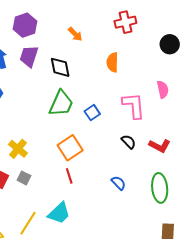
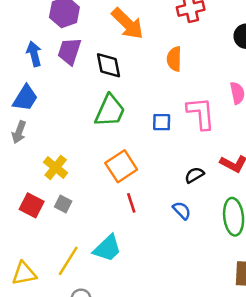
orange arrow: (75, 34) -> (128, 24), size x1.8
blue square: (92, 113) -> (162, 122), moved, turned 35
black semicircle: (129, 142) -> (194, 175), moved, turned -77
red line: (69, 176) -> (131, 203), moved

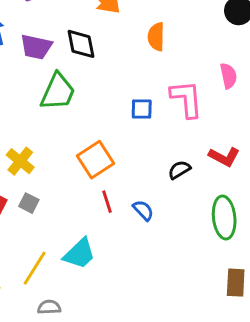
purple trapezoid: (69, 51) -> (36, 47), moved, turned -96
green trapezoid: (110, 111) -> (58, 92), moved
blue semicircle: (182, 210) -> (143, 210), moved

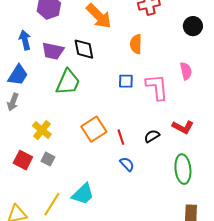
blue square: (142, 109) -> (126, 81), moved
red line: (107, 202) -> (121, 137), moved

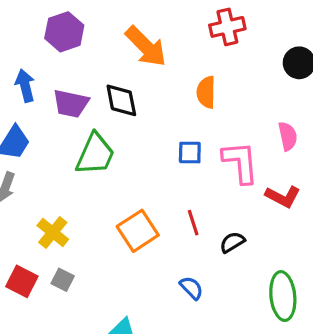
red L-shape: (183, 127) -> (283, 197), moved
red line: (121, 137) -> (193, 223), moved

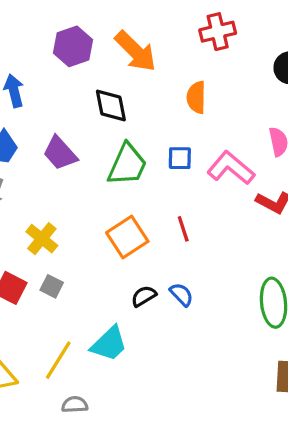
purple hexagon: (64, 32) -> (73, 46), moved
purple trapezoid: (71, 104) -> (60, 153), moved, turned 36
green trapezoid: (95, 154) -> (127, 165), moved
pink L-shape: (240, 162) -> (231, 168), turned -45
black semicircle: (232, 242) -> (144, 296), moved

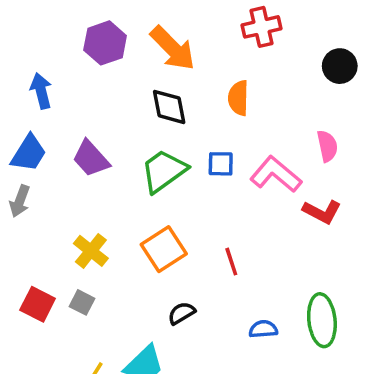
black diamond: (111, 106) -> (169, 107), moved
green trapezoid: (127, 165) -> (164, 171), turned -150
red line: (183, 229) -> (231, 262), moved
yellow cross: (42, 239) -> (91, 251), moved
blue semicircle: (181, 294) -> (263, 329), moved, turned -50

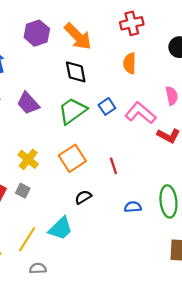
orange semicircle: (238, 98) -> (130, 63), moved
blue square: (221, 164) -> (107, 106), turned -35

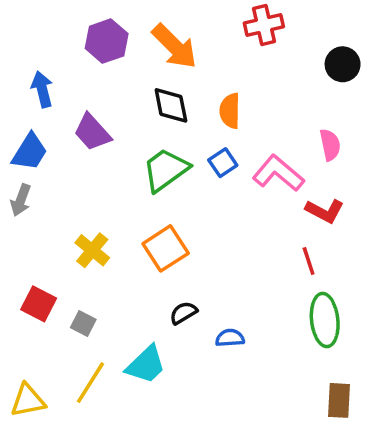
orange semicircle: (130, 63) -> (230, 111), moved
purple trapezoid: (28, 103) -> (92, 132), moved
red line: (113, 166) -> (309, 261), moved
gray square: (23, 191) -> (83, 324), moved
blue semicircle: (133, 207) -> (230, 338), moved

